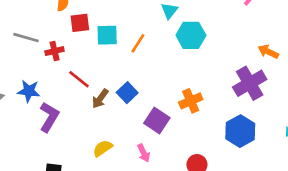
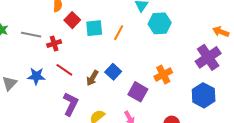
red square: (80, 23) -> (72, 20), turned -35
red line: (79, 79) -> (64, 70), moved
purple L-shape: (49, 117) -> (71, 104), moved

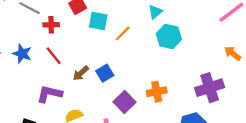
orange arrow: (221, 32) -> (233, 53), moved
purple L-shape: (71, 104) -> (49, 94), turned -120

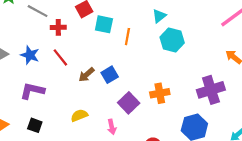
orange line: (123, 34) -> (127, 37), turned -35
purple L-shape: (49, 94) -> (32, 91), moved

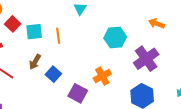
cyan hexagon: (172, 40) -> (115, 37), moved
brown arrow: (87, 75) -> (35, 62), moved

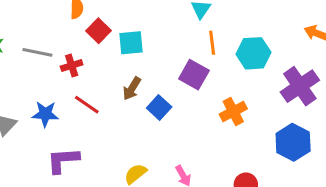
orange line: (58, 36) -> (212, 43), moved
purple square: (78, 93) -> (194, 75), moved

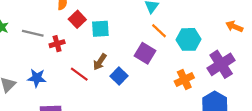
orange line: (212, 43) -> (159, 31), turned -42
red line: (87, 105) -> (79, 74), moved
orange cross: (233, 112) -> (184, 80), moved

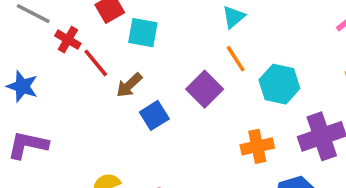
red cross: (57, 44) -> (68, 40), turned 32
red line: (79, 74) -> (96, 63), moved

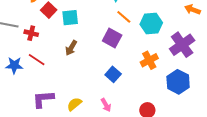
red line: (96, 63) -> (37, 60), moved
blue square: (154, 115) -> (113, 74), moved
purple L-shape: (28, 145) -> (43, 99), moved

